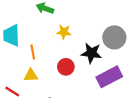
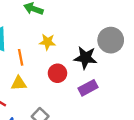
yellow star: (64, 32) -> (47, 42), moved
purple rectangle: (109, 77) -> (88, 88), moved, size x0.7

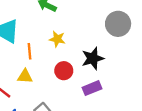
gray circle: (111, 40) -> (118, 24), moved
black star: (85, 58) -> (93, 58), turned -30

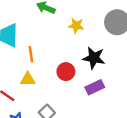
yellow star: (57, 39) -> (76, 26), moved
black star: (93, 58) -> (94, 58), turned 30

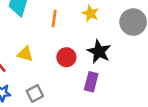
orange line: (31, 54) -> (54, 18), moved
purple rectangle: (95, 87) -> (91, 82), turned -66

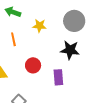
black star: (99, 51) -> (70, 50), moved

